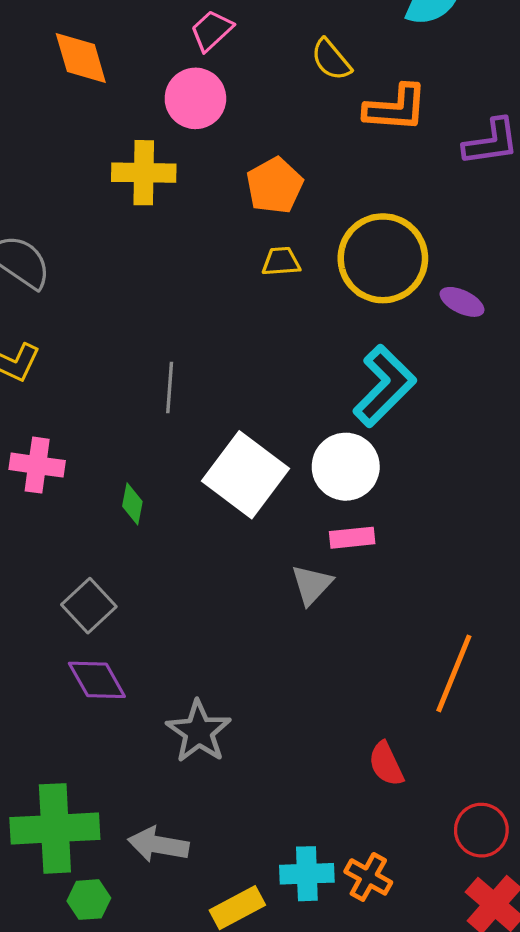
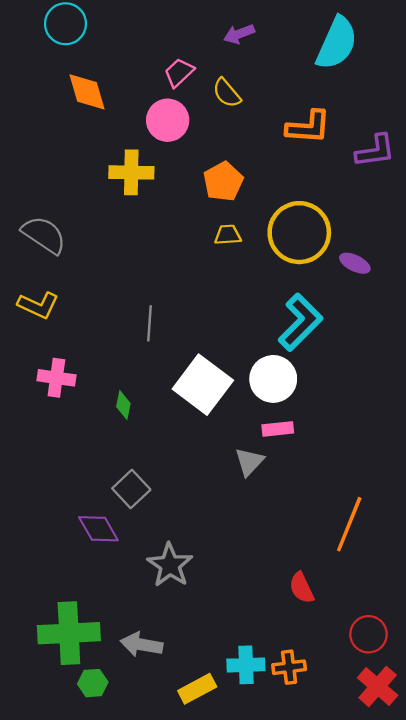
yellow semicircle: (331, 60) -> (227, 93), moved
gray square: (89, 606) -> (131, 489), moved
orange cross: (368, 877) -> (289, 667), turned -36

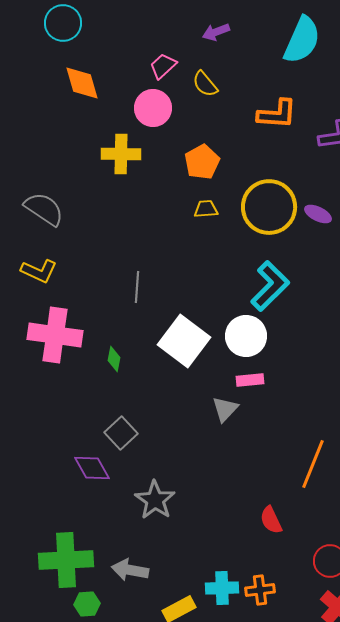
purple ellipse: (355, 263) -> (318, 214), moved
pink cross: (56, 378) -> (55, 335), size x1.6

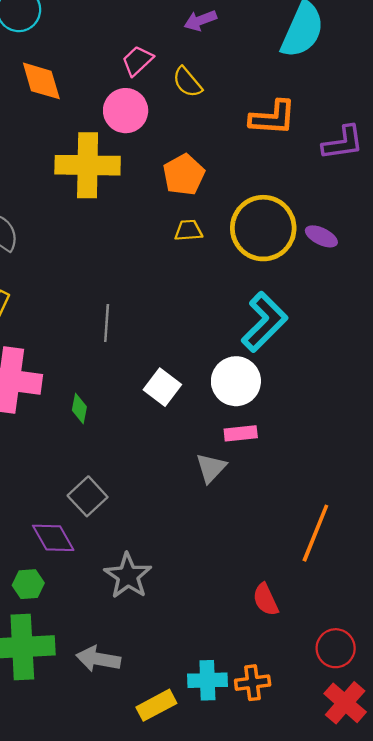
yellow cross: (121, 154) -> (88, 165), size x1.4
white square: (184, 341) -> (162, 387), size x0.6
green hexagon: (87, 604) -> (28, 584), moved

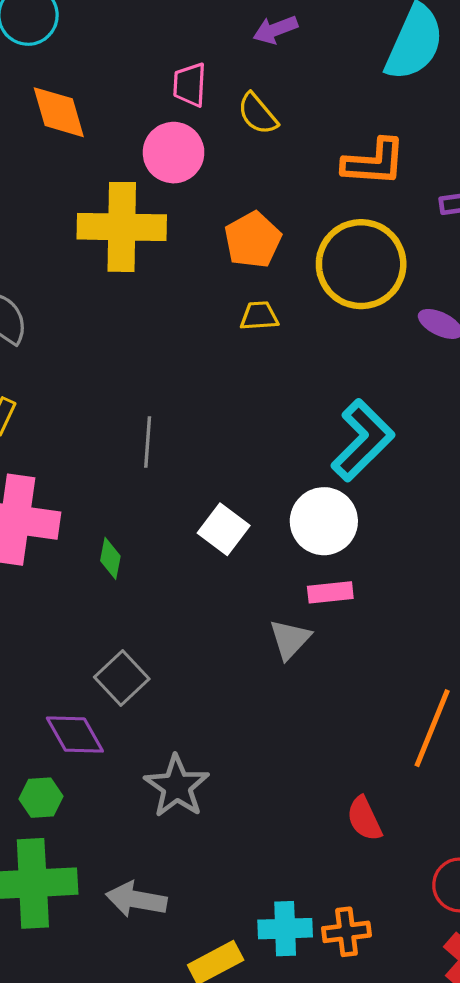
pink trapezoid: (137, 61) -> (190, 85), turned -44
yellow circle: (263, 228) -> (361, 264), moved

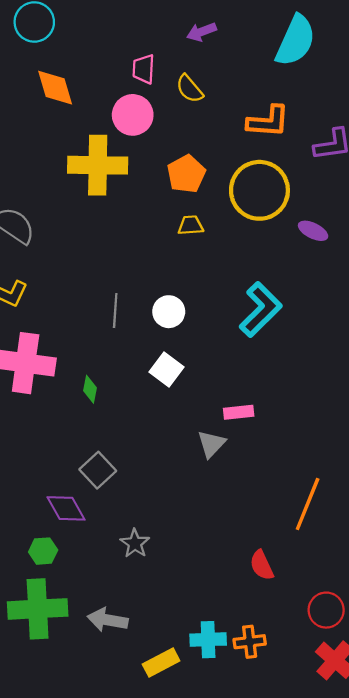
white circle: (324, 521) -> (169, 312), moved, size x0.7
gray star: (177, 786) -> (135, 543), size x0.7

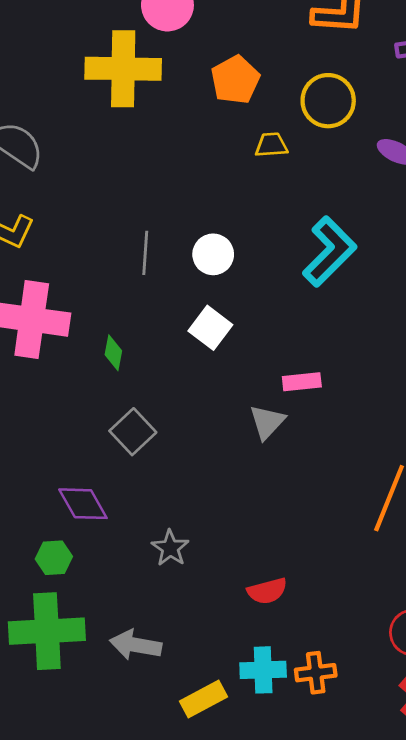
yellow circle: (259, 190) -> (328, 101), size x0.7
yellow trapezoid: (191, 225) -> (271, 145), moved
gray square: (98, 470) -> (133, 432), moved
red semicircle: (262, 565) -> (267, 591), moved, turned -80

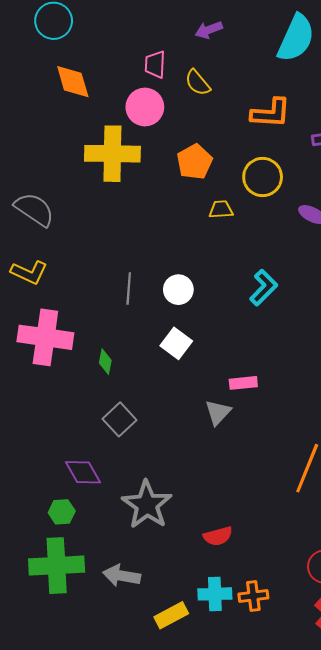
cyan L-shape: (330, 252) -> (264, 288), size x0.7
gray star: (170, 548) -> (147, 505), size x1.8

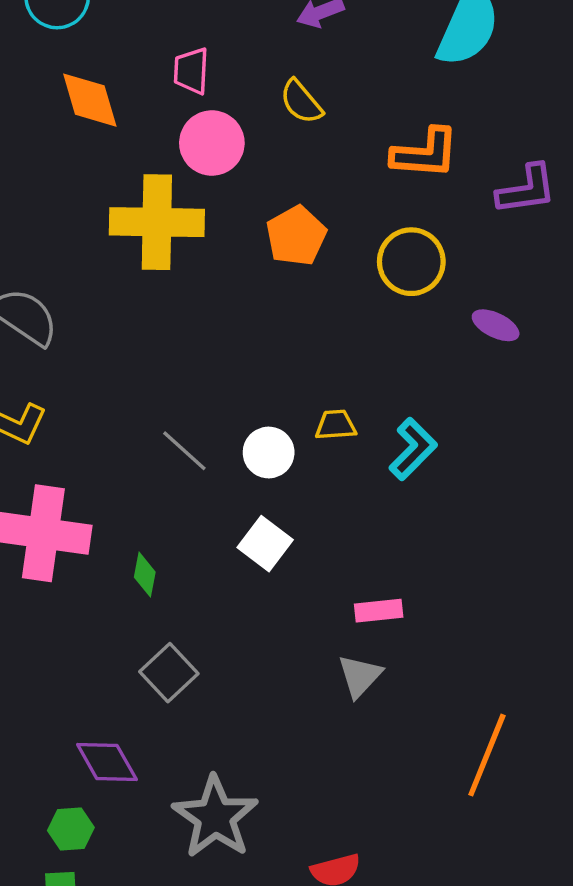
pink trapezoid: (155, 64) -> (191, 71), moved
yellow trapezoid: (221, 209) -> (336, 425), moved
gray line: (129, 289) -> (184, 451), turned -52
gray triangle: (218, 412) -> (360, 676), moved

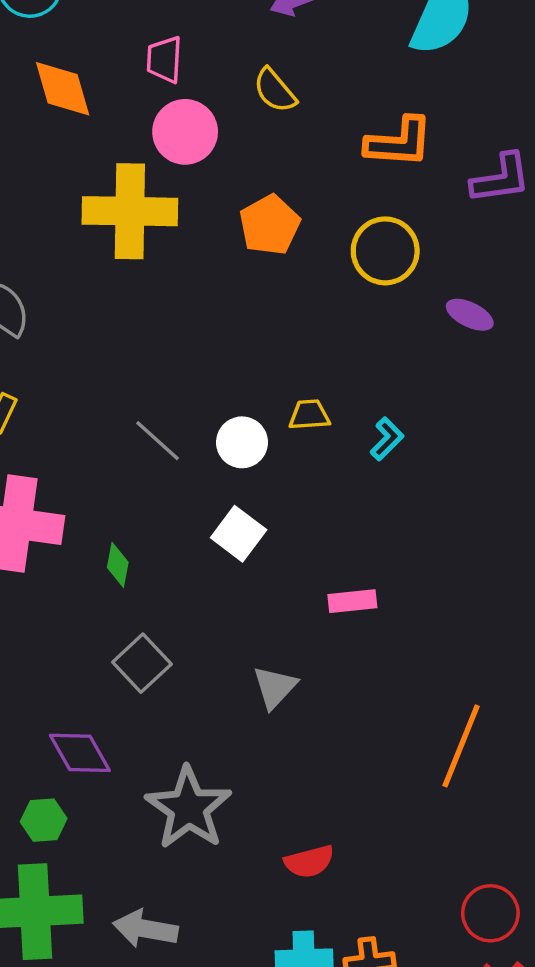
cyan L-shape: (413, 449) -> (387, 439), size x0.7
gray triangle: (360, 676) -> (275, 687), moved

